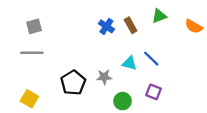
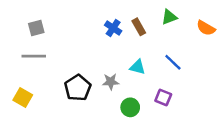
blue line: (151, 59) -> (173, 62), moved
yellow square: (29, 99) -> (23, 98), moved

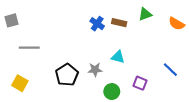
brown rectangle: (139, 27) -> (119, 23), turned -48
gray square: (36, 28) -> (11, 20), moved
blue line: (173, 62) -> (170, 70), moved

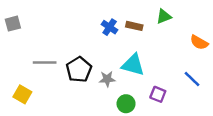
orange semicircle: (177, 24) -> (199, 42), moved
gray line: (29, 48) -> (45, 62), moved
cyan triangle: (118, 57) -> (133, 65), size x1.5
black pentagon: (67, 75) -> (79, 70), moved

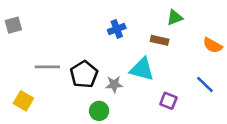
brown rectangle: (134, 26) -> (160, 40), moved
blue cross: (110, 27) -> (117, 29), turned 35
green circle: (126, 104) -> (99, 111), moved

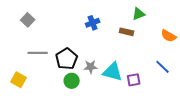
gray square: (13, 25) -> (28, 20), moved, turned -32
cyan triangle: (142, 69) -> (113, 72), moved
purple square: (168, 101) -> (134, 80), turned -32
green circle: (99, 111) -> (72, 81), moved

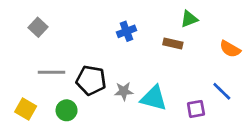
black pentagon: (67, 59) -> (91, 80), turned -30
purple square: (134, 80) -> (196, 109), moved
green circle: (72, 81) -> (67, 110), moved

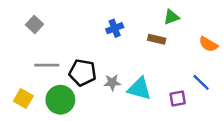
green circle: (67, 110) -> (60, 100), size x1.5

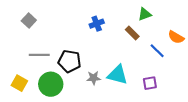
brown rectangle: (157, 39) -> (132, 33), turned 32
gray star: (112, 82) -> (94, 78), moved
blue line: (201, 82) -> (157, 51), moved

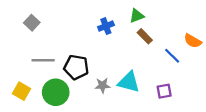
green triangle: (145, 14) -> (137, 16), moved

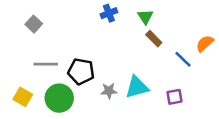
green triangle: (137, 16) -> (145, 17), turned -42
blue cross: (106, 26) -> (109, 13), moved
orange semicircle: (193, 41) -> (205, 43), turned 108
cyan triangle: (129, 82) -> (137, 87), turned -30

